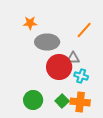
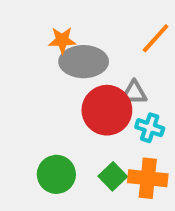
orange star: (30, 23) -> (62, 40), moved

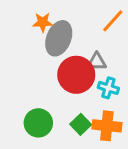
gray ellipse: (84, 62) -> (59, 38), turned -68

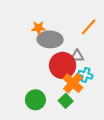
gray ellipse: (59, 38) -> (50, 39), turned 70
orange cross: (107, 126) -> (73, 83), moved, turned 36

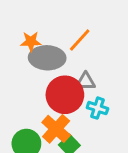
orange line: (89, 27) -> (80, 40), moved
orange cross: (73, 83) -> (56, 129), moved

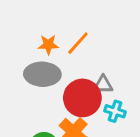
orange line: (80, 40) -> (78, 43), moved
gray ellipse: (47, 58) -> (42, 74), moved

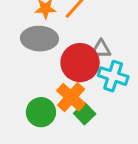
cyan cross: (115, 111) -> (113, 76), size x1.4

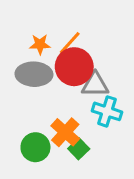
gray triangle: (101, 49) -> (95, 85), size x1.4
red circle: (80, 63) -> (74, 67), moved

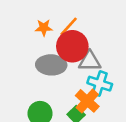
gray ellipse: (34, 74) -> (51, 65), moved
orange cross: (65, 132) -> (87, 101), moved

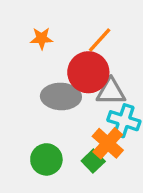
orange line: (69, 26) -> (100, 40), moved
orange star: (44, 28) -> (42, 38), moved

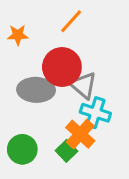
orange line: (100, 40) -> (71, 21), moved
gray triangle: (111, 92) -> (83, 85), turned 40

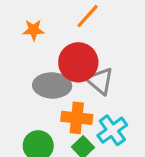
cyan cross: (95, 113) -> (112, 130), moved, turned 36
orange cross: (80, 134) -> (77, 118), moved, turned -36

